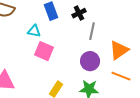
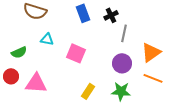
cyan triangle: (34, 31) -> (47, 39), moved

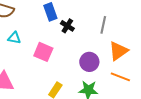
black cross: (111, 15) -> (67, 26), moved, turned -32
gray line: (124, 33) -> (103, 25), moved

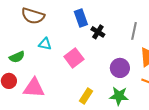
pink square: (43, 52) -> (74, 58), turned 30

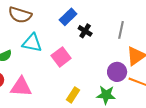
blue rectangle: (81, 18) -> (68, 17), turned 66
cyan triangle: (45, 44) -> (32, 43), size x1.5
purple circle: (120, 68) -> (117, 72), moved

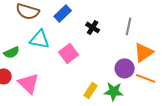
blue rectangle: (68, 17) -> (63, 13), moved
pink triangle: (21, 87) -> (29, 83), turned 40
yellow rectangle: (73, 95) -> (91, 90), moved

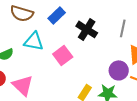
black cross: (93, 27) -> (87, 29), size x1.5

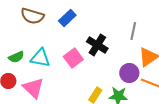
black cross: (87, 29) -> (97, 45), moved
cyan triangle: (34, 41) -> (40, 58), moved

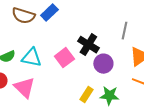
blue rectangle: (67, 18) -> (49, 13), moved
purple circle: (129, 73) -> (103, 64), moved

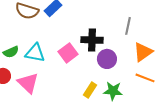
black cross: (88, 45) -> (92, 40), turned -30

